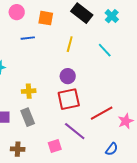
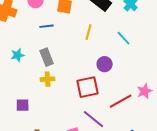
purple circle: (68, 76) -> (105, 64), moved
gray rectangle: (28, 117) -> (47, 57), moved
pink star: (126, 121) -> (145, 91), moved

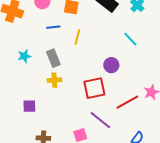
yellow line: (89, 32) -> (77, 37), moved

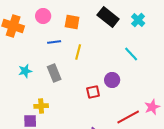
yellow cross: (54, 80) -> (41, 106), moved
red square: (94, 88) -> (93, 92), moved, size x0.6

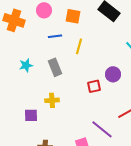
yellow cross: (41, 106) -> (52, 100), moved

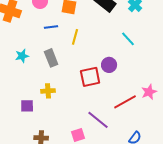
red square: (94, 86) -> (90, 77), size x1.5

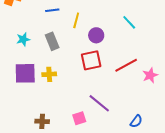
purple circle: (109, 65) -> (96, 35), moved
red line: (125, 102) -> (126, 65), moved
purple square: (27, 106) -> (25, 73), moved, size x1.6

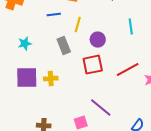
cyan line: (129, 22) -> (131, 27), turned 35
gray rectangle: (52, 41) -> (64, 46), moved

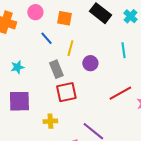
blue line: (54, 15) -> (46, 38), turned 56
red square: (93, 65) -> (66, 92), moved
yellow cross: (51, 79) -> (50, 121), moved

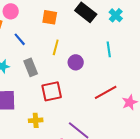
pink circle: (35, 12) -> (11, 11), moved
blue line: (46, 38) -> (20, 39), moved
gray rectangle: (56, 69) -> (31, 67), moved

